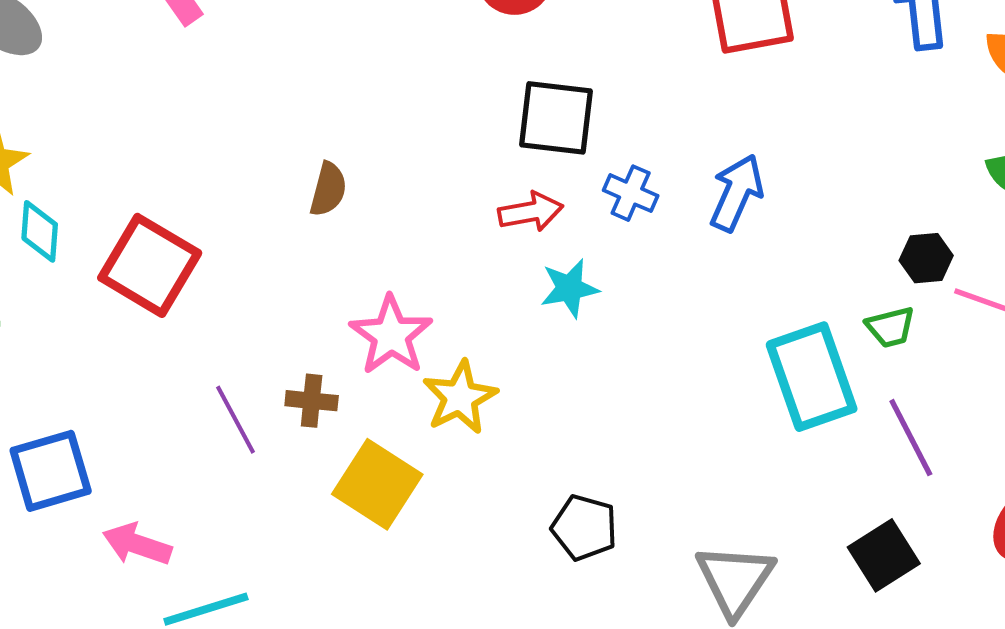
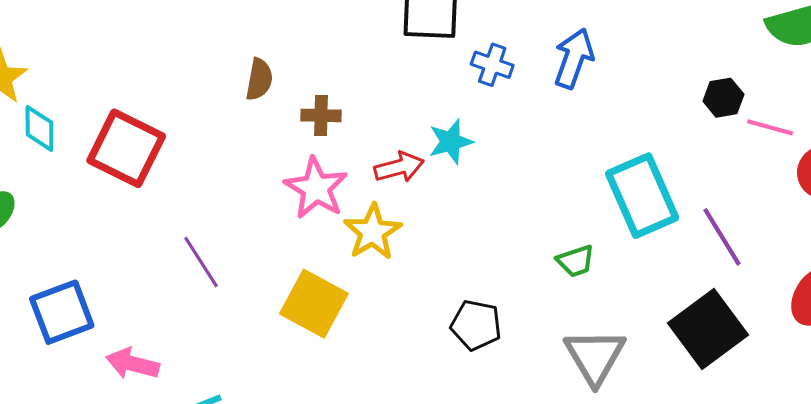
red arrow: (531, 212) -> (399, 167), moved
green trapezoid: (890, 327) -> (576, 261), moved
brown cross: (312, 401) -> (321, 115), moved
black square: (884, 555) -> (708, 329), size x1.4

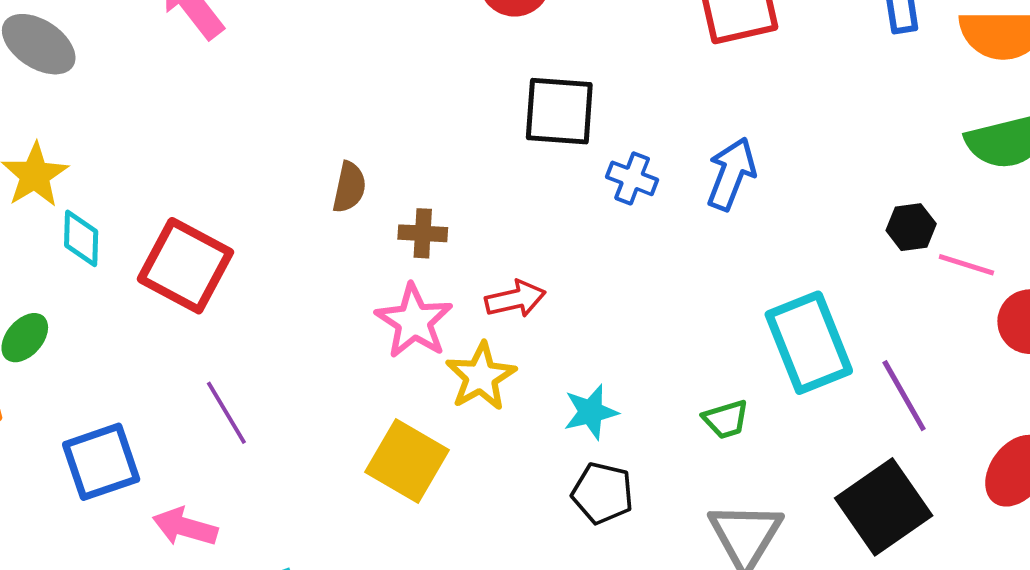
cyan star: (451, 142) -> (591, 412), moved
purple line: (201, 262) -> (226, 413), moved

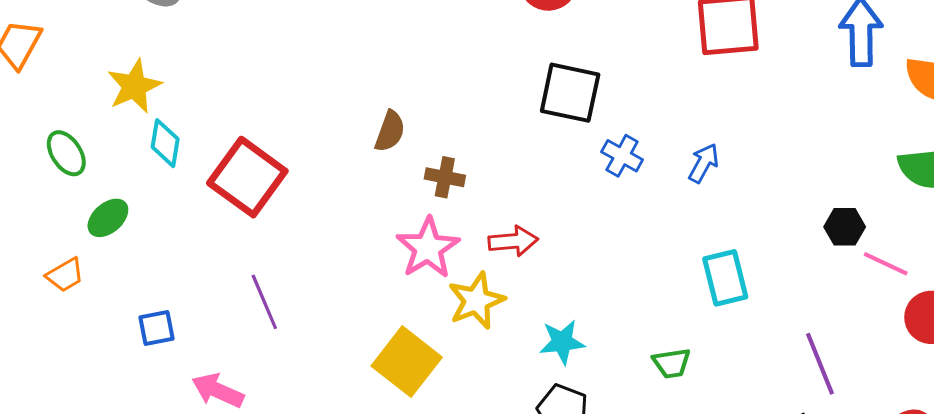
blue arrow: (731, 174) -> (704, 163), size x0.7
cyan rectangle: (809, 343) -> (725, 278), moved, size x0.7
blue square: (101, 462) -> (156, 328), size x0.6

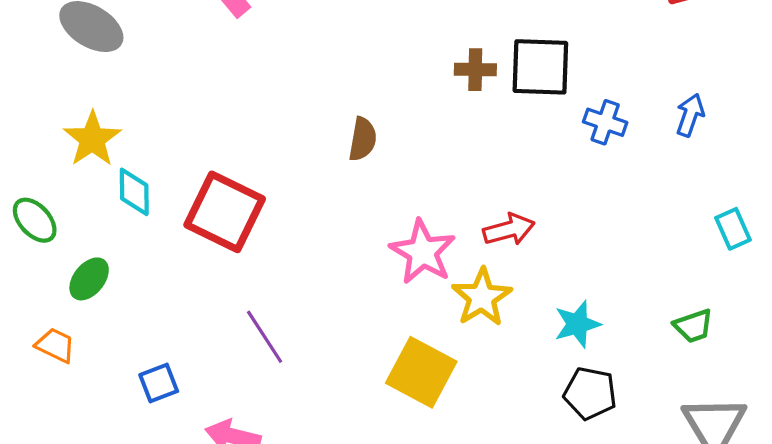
brown cross: (445, 177) -> (475, 70), moved
orange trapezoid: (65, 275) -> (55, 345), turned -114
cyan rectangle: (725, 278) -> (733, 229), size x0.7

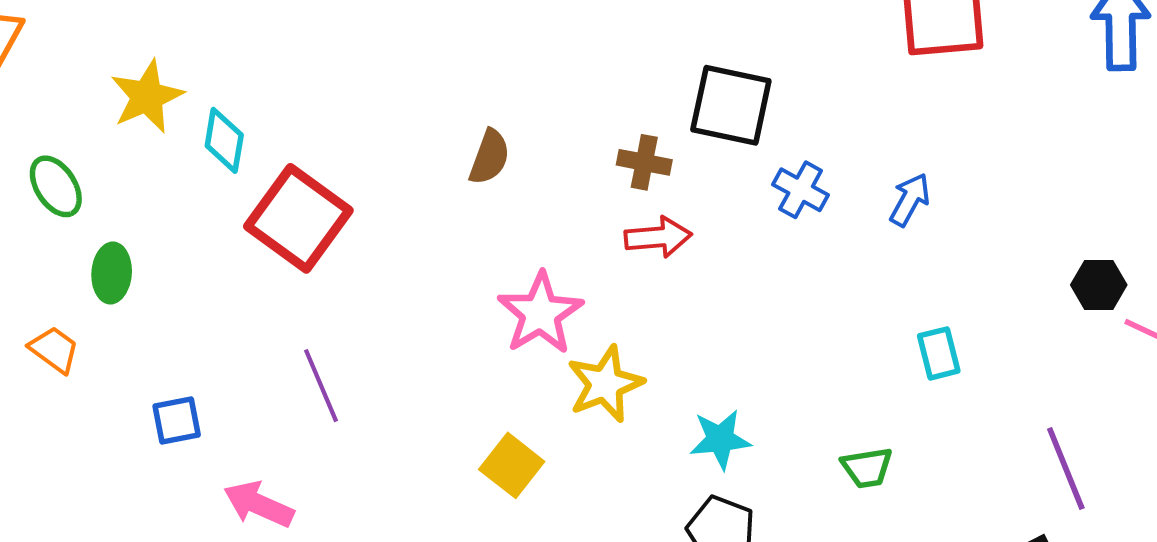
brown cross: (475, 70) -> (644, 162), moved
cyan diamond: (134, 192) -> (224, 140), moved
red arrow: (509, 230) -> (658, 237), moved
green ellipse: (89, 279) -> (112, 273), turned -45
yellow square: (421, 372) -> (512, 465), size x0.7

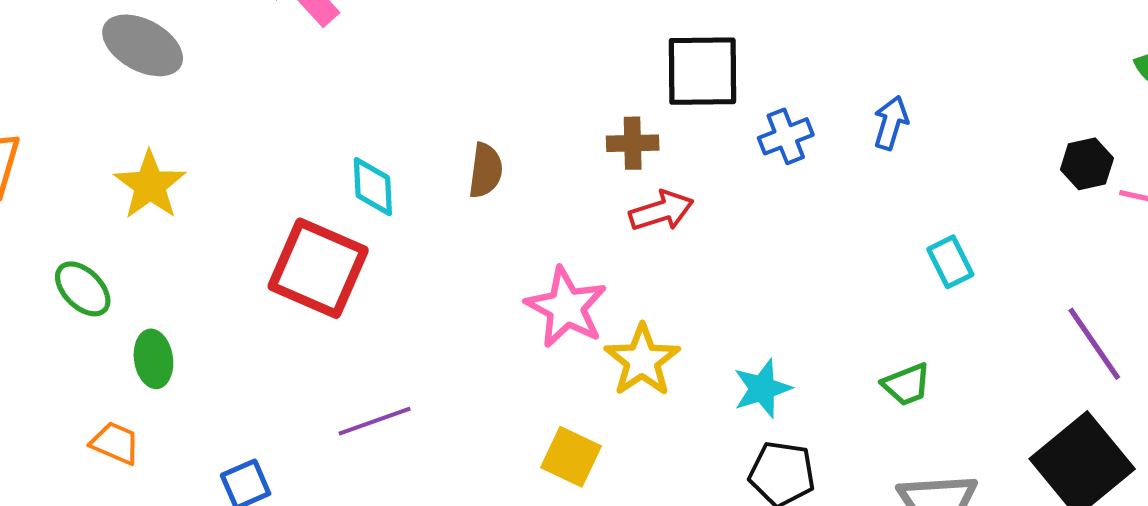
cyan diamond: (224, 140) -> (373, 187), moved
blue cross: (801, 190) -> (786, 136), turned -38
purple line: (321, 386) -> (375, 421), turned -74

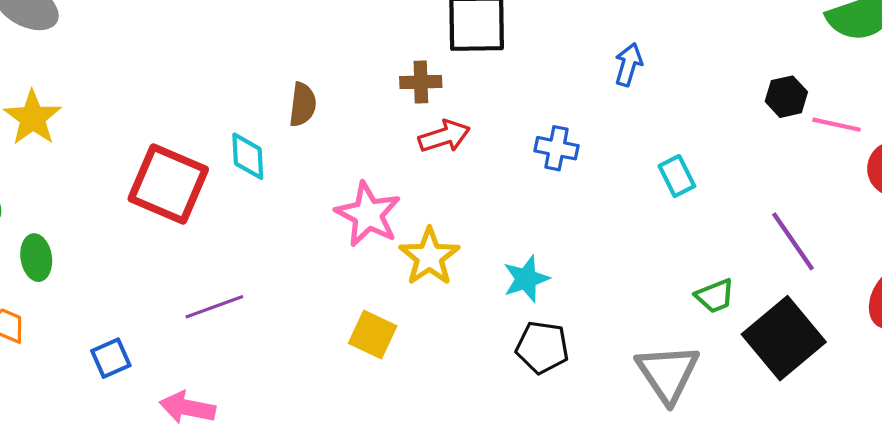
blue cross: (786, 136) -> (556, 148), moved, turned 33
cyan diamond: (373, 187) -> (248, 156), moved
green trapezoid: (906, 385) -> (715, 296), moved

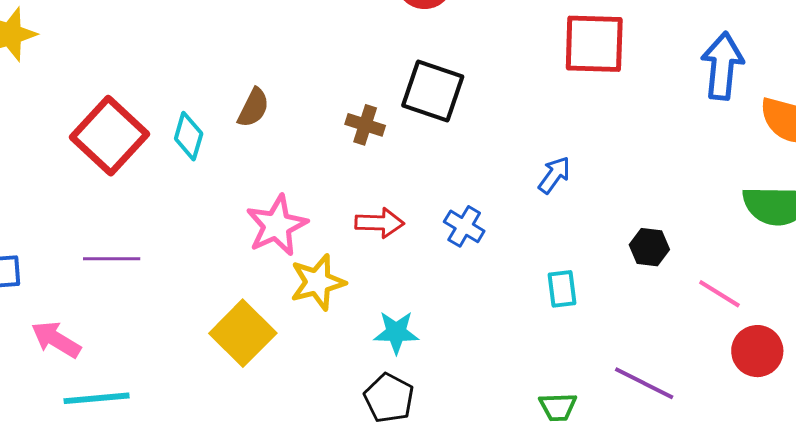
black hexagon: (786, 97) -> (649, 247), moved
red arrow: (444, 136) -> (380, 223), moved
purple line: (793, 241) -> (644, 383), turned -48
yellow square: (373, 335) -> (243, 333), size x1.4

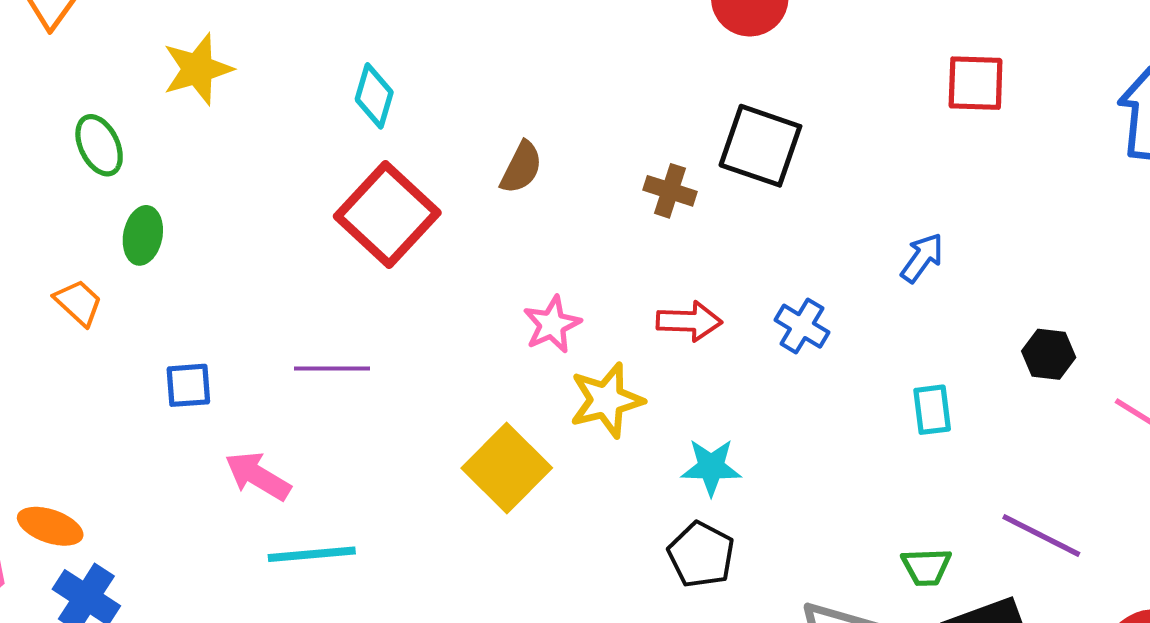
red square: (594, 44) -> (976, 83), size x0.7
red square: (109, 136) -> (387, 214), moved
cyan diamond: (189, 136) -> (374, 96), moved
pink star: (277, 225) -> (552, 324), size x0.7

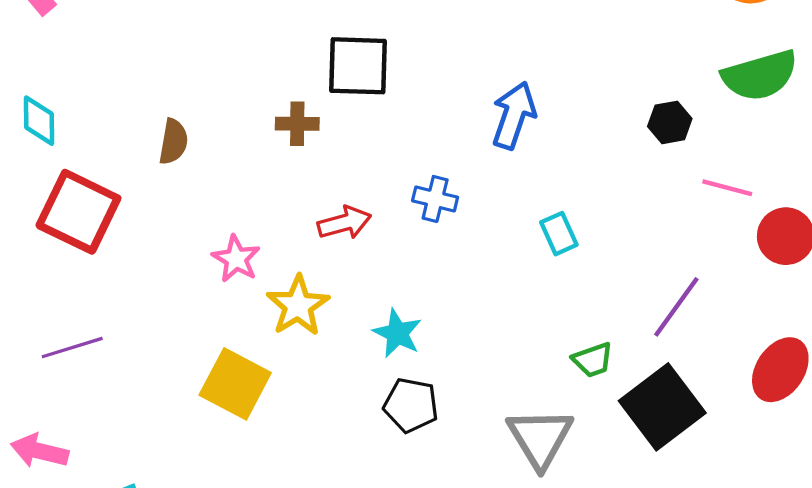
blue arrow: (922, 258) -> (514, 115), size x1.5
black hexagon: (1049, 354) -> (670, 122), moved
cyan star: (711, 467) -> (397, 333), turned -30
purple line: (1041, 536) -> (676, 307), turned -64

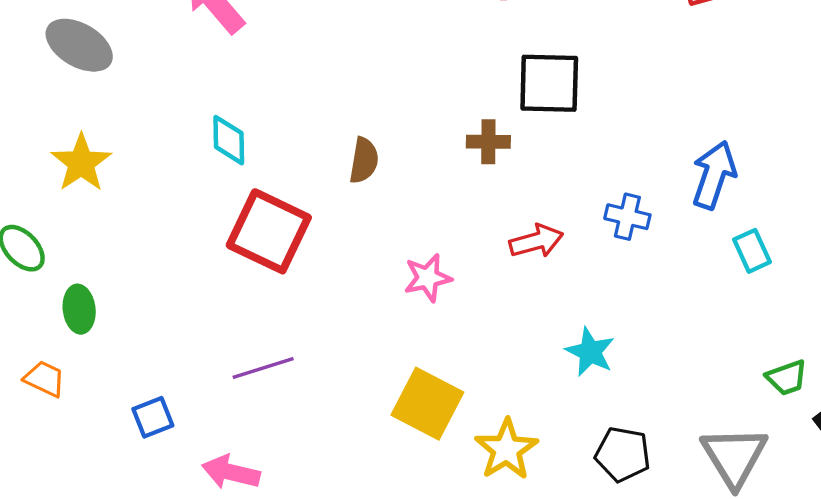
blue arrow: (514, 115) -> (714, 175), moved
pink star: (236, 259) -> (428, 278), turned 30
yellow star: (298, 306) -> (506, 449), moved
black pentagon: (411, 405) -> (623, 454), moved

